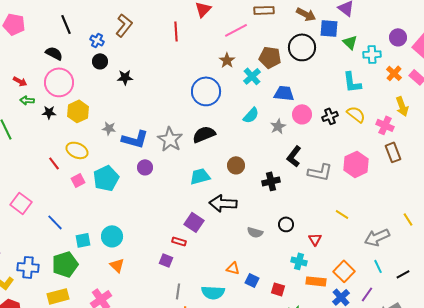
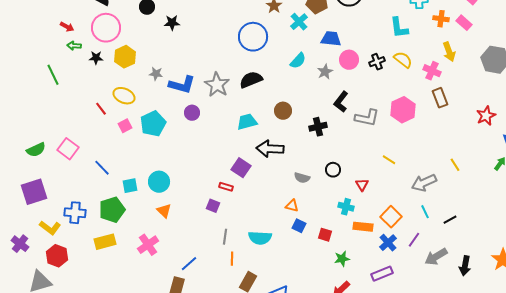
orange cross: (394, 73) -> (441, 19), turned -35
orange triangle: (233, 268) -> (292, 206), moved

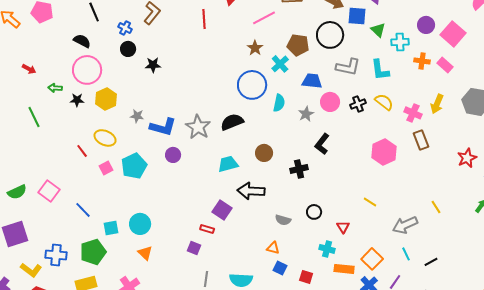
red arrow: (67, 27) -> (29, 69), moved
blue circle: (253, 37) -> (252, 85), moved
yellow arrow: (449, 52) -> (437, 104), moved, turned 42
cyan semicircle: (298, 61) -> (279, 103), turned -30
gray L-shape: (367, 118) -> (348, 67), moved

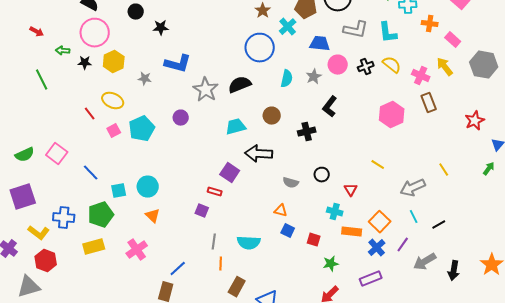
pink rectangle: (445, 65) -> (453, 40), moved
cyan semicircle: (279, 103) -> (287, 79), moved
yellow arrow: (437, 104) -> (445, 67), turned 120
blue L-shape: (163, 127) -> (178, 64), moved

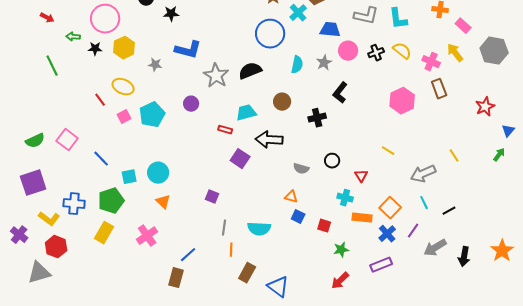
red rectangle: (215, 192) -> (225, 130), moved
yellow rectangle: (94, 247) -> (104, 233), turned -45

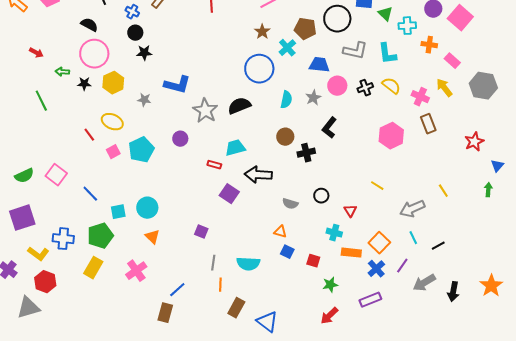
black star: (171, 14) -> (144, 53), moved
brown circle: (282, 102) -> (285, 137), moved
green arrow: (499, 155) -> (488, 190), turned -32

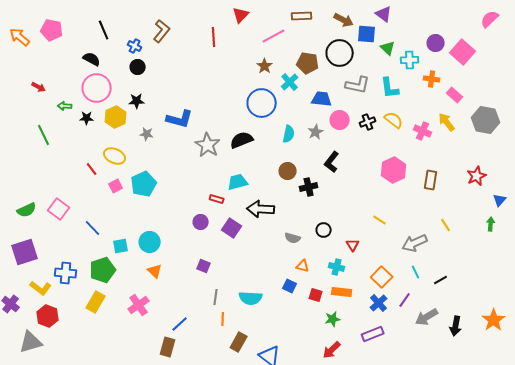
black star: (144, 53) -> (137, 101), moved
brown rectangle: (428, 124) -> (431, 180), moved, turned 30
purple circle: (180, 139) -> (201, 222), moved
orange triangle: (280, 232) -> (303, 266), moved
orange rectangle: (351, 253) -> (342, 292), moved

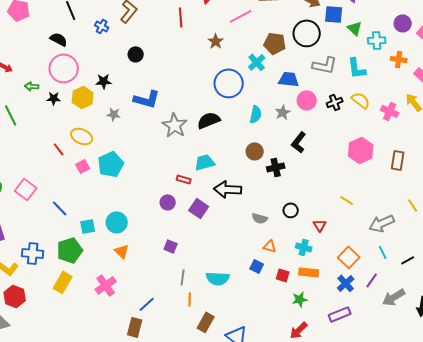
brown star: (265, 66) -> (216, 41), moved
black circle: (138, 67) -> (136, 54), moved

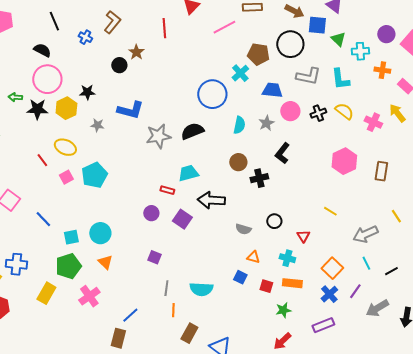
brown star: (216, 41) -> (136, 52), moved
black star: (54, 98) -> (37, 109), size x1.5
gray star: (175, 125) -> (158, 136), turned 30
green pentagon: (70, 250) -> (68, 266), moved

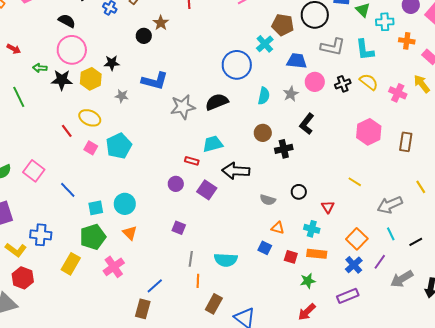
pink square: (66, 177) -> (91, 148), turned -32

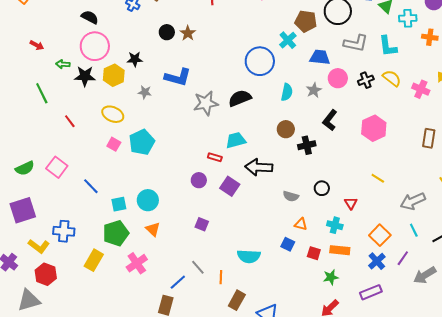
brown star: (161, 23) -> (188, 33), moved
red line: (67, 131) -> (70, 121), moved
pink hexagon: (369, 132) -> (374, 128), moved
gray line: (191, 259) -> (198, 267), moved, turned -49

